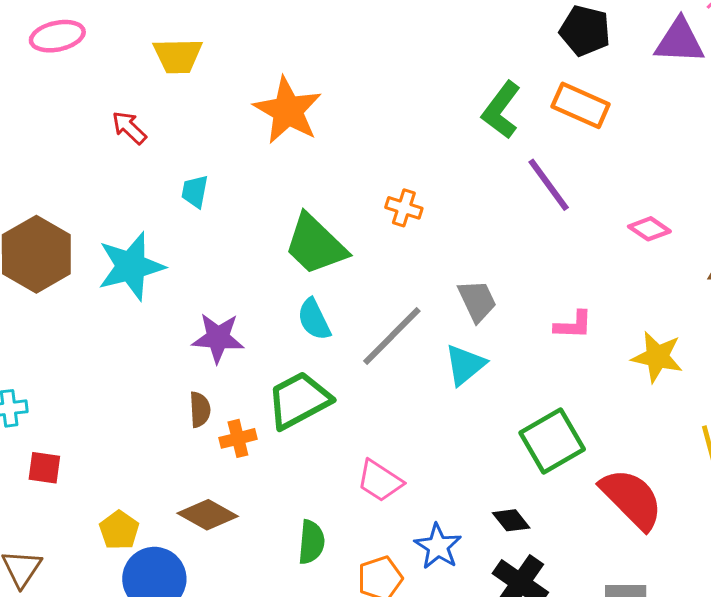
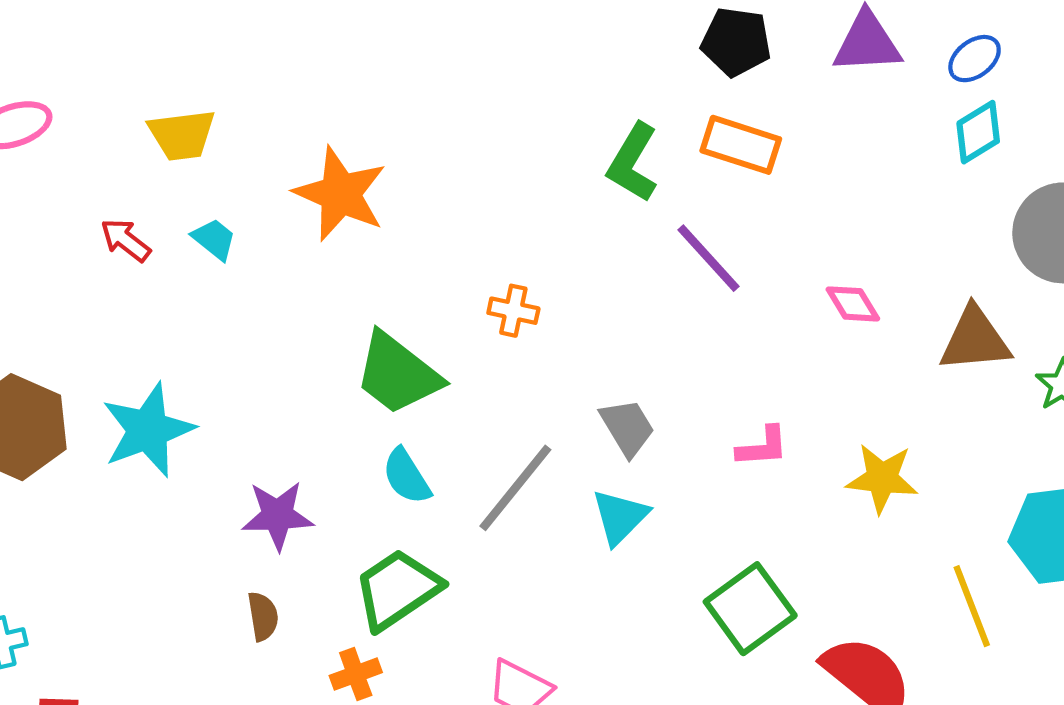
cyan trapezoid: (195, 191) -> (214, 239), moved, turned 124
pink diamond: (649, 229) -> (853, 304), turned 30
orange cross: (238, 438) -> (356, 674), moved

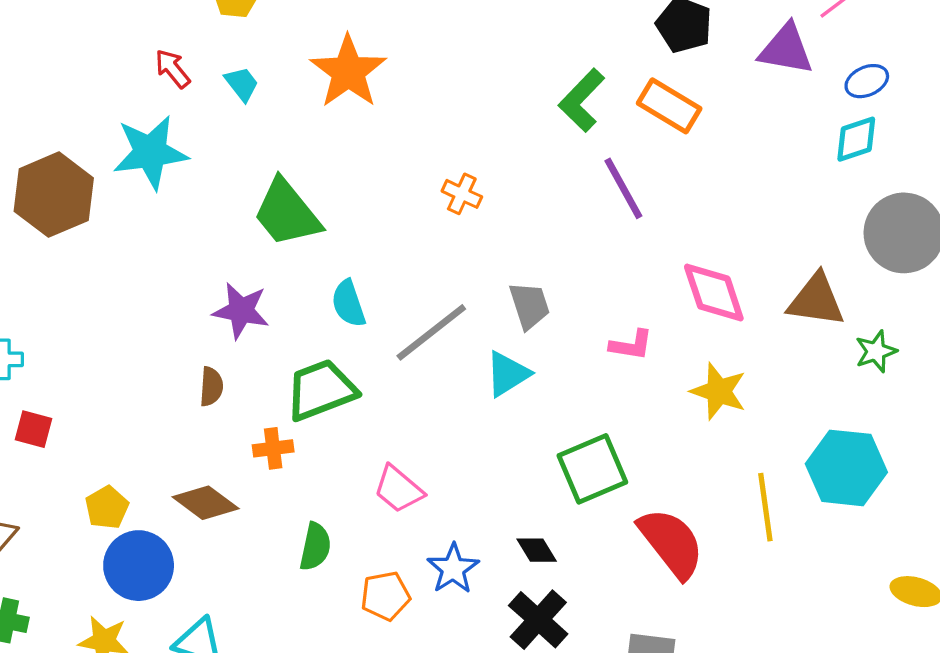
pink diamond: (853, 304) -> (714, 293), moved, size x1.6
green trapezoid: (398, 374) -> (287, 213), moved
cyan star: (148, 430) -> (150, 152), moved

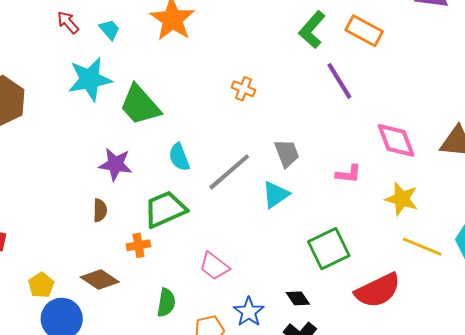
cyan star: (150, 152) -> (90, 79), moved
yellow line: (765, 507) -> (422, 247), moved, turned -57
red semicircle: (671, 543) -> (378, 290), turned 105

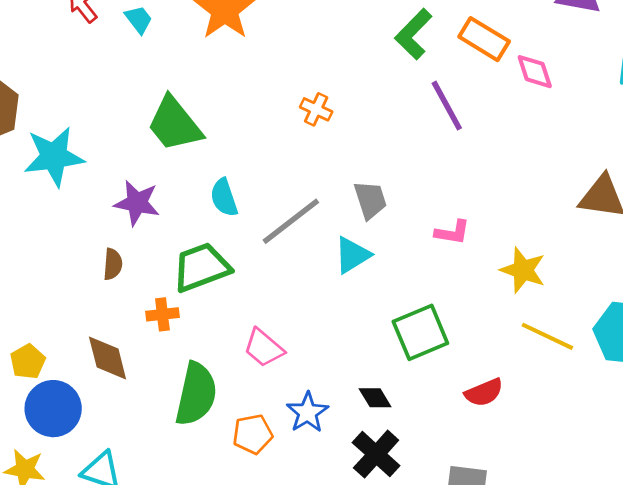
cyan star: (90, 79) -> (54, 157), moved
pink diamond: (396, 140) -> (535, 72), moved, size x0.7
brown diamond: (100, 280) -> (108, 358), turned 39
red semicircle: (378, 290) -> (484, 393), size x0.6
green semicircle: (166, 303) -> (196, 394), size x1.6

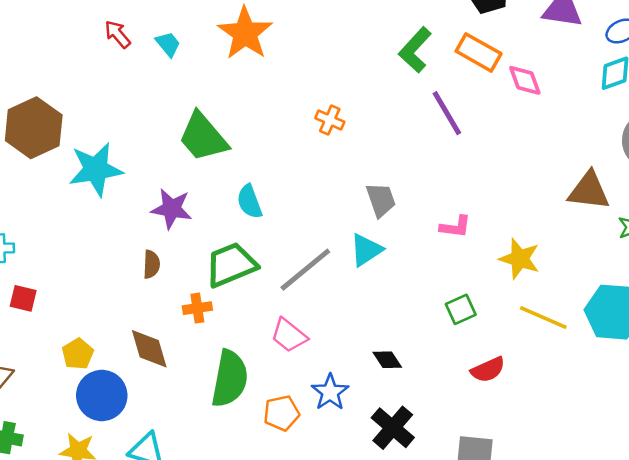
gray line: (291, 221) -> (305, 270), moved
green square: (420, 332) -> (461, 309), moved, size x0.6
black diamond: (375, 398) -> (387, 360), moved

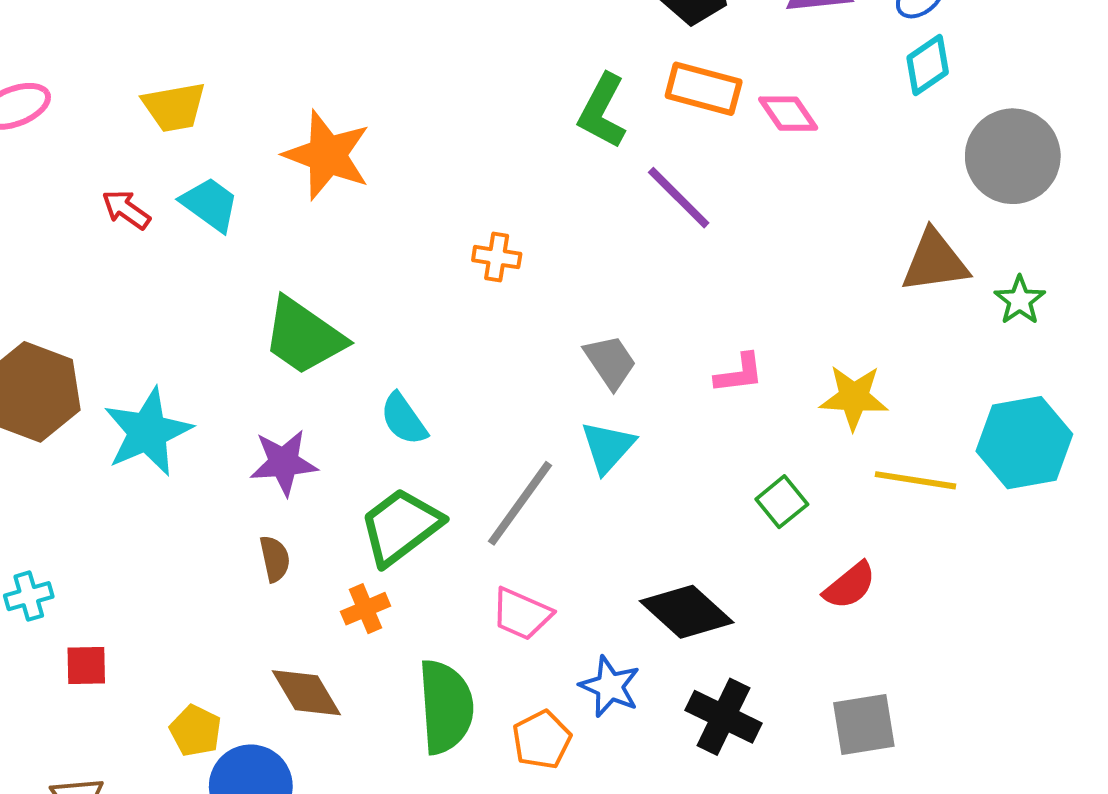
cyan trapezoid: (168, 44) -> (210, 204), size x1.4
black diamond: (387, 360) -> (687, 612), size x1.8

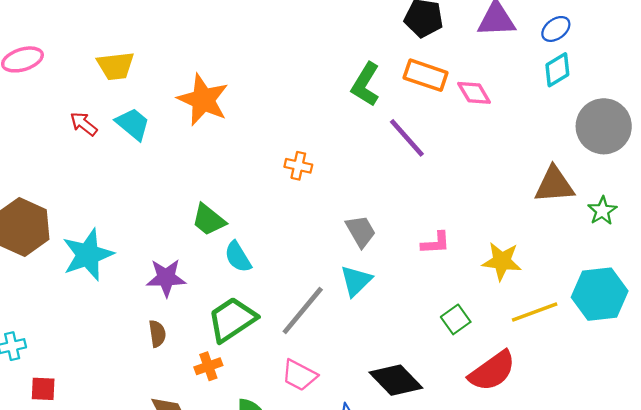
green trapezoid: (304, 336) -> (209, 220), moved, size x0.7
yellow line: (915, 480) -> (535, 312), turned -33
red semicircle: (850, 586) -> (492, 371), size x1.5

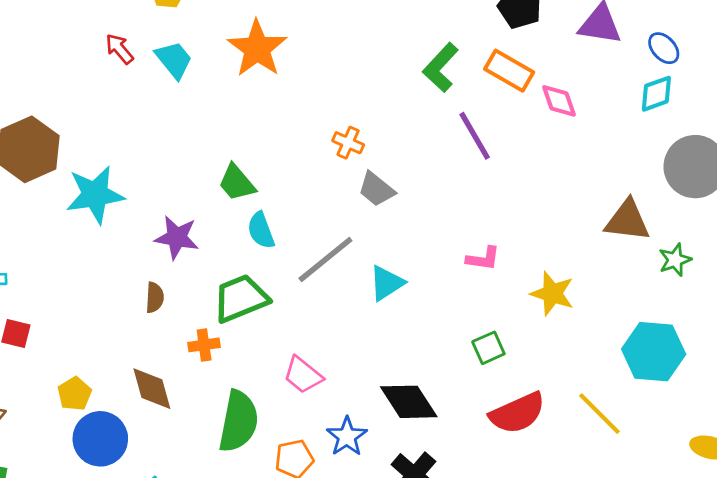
blue ellipse: (556, 29) -> (664, 48), turned 72
gray trapezoid: (361, 231) -> (376, 189), moved, turned 148
gray line: (303, 310) -> (325, 259), moved
yellow line: (535, 312) -> (599, 414), moved, turned 54

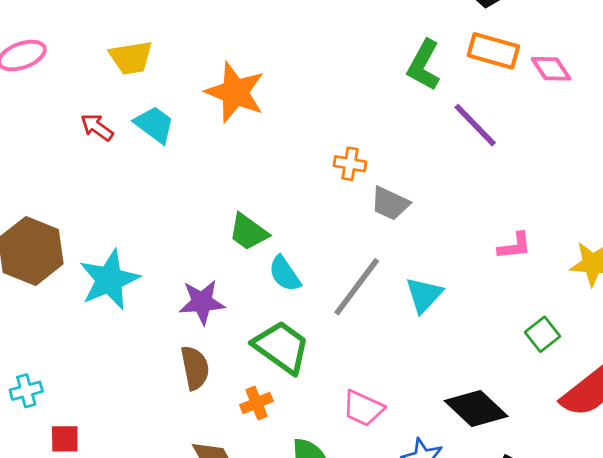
brown semicircle: (155, 297) -> (195, 368), size x1.4
green trapezoid: (241, 298) -> (281, 347), turned 72

